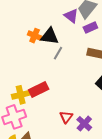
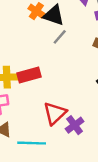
red triangle: (66, 117) -> (55, 113), size x1.5

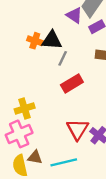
red rectangle: (29, 75) -> (72, 83), moved

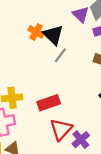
black triangle: (52, 40) -> (53, 35), turned 30
red rectangle: (72, 83) -> (49, 103), moved

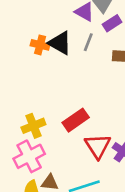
gray line: (60, 55) -> (88, 42), moved

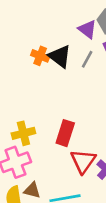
red rectangle: (76, 120) -> (65, 133), turned -45

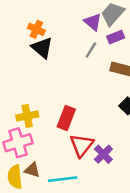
orange cross: (40, 56) -> (36, 29), moved
black triangle: (60, 56) -> (42, 48), moved

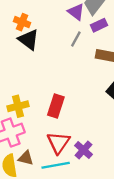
red triangle: (82, 145) -> (58, 143), moved
purple cross: (103, 154) -> (84, 150), moved

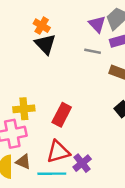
gray line: (76, 39) -> (93, 51), turned 63
red triangle: (58, 143) -> (58, 152), turned 30

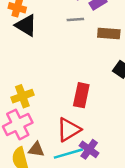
red rectangle: (62, 115) -> (81, 95), moved
purple cross: (82, 163) -> (89, 149), moved

